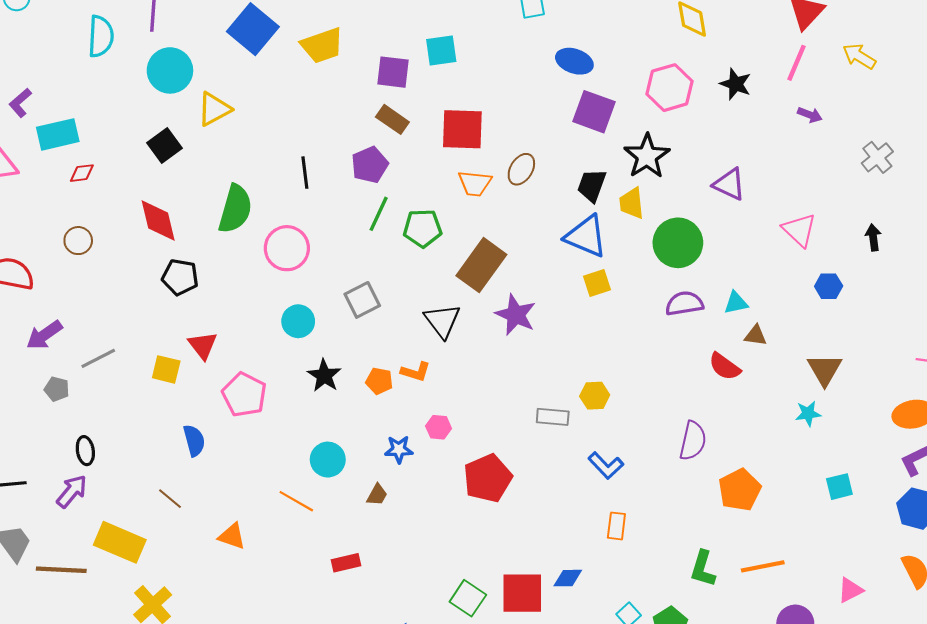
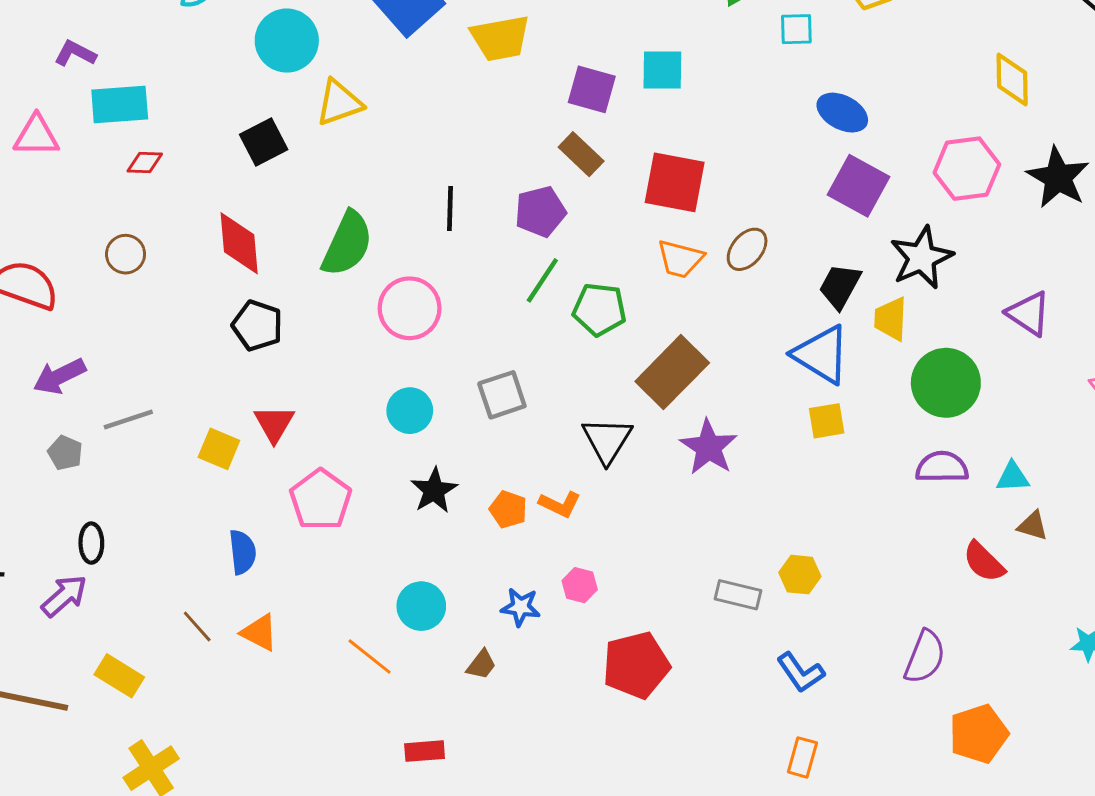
black star: (736, 84) -> (1058, 178), size x1.4
purple L-shape: (20, 103) -> (75, 53), turned 60
orange triangle: (232, 536) -> (259, 633), moved
yellow rectangle: (120, 542) -> (119, 676), size x0.7

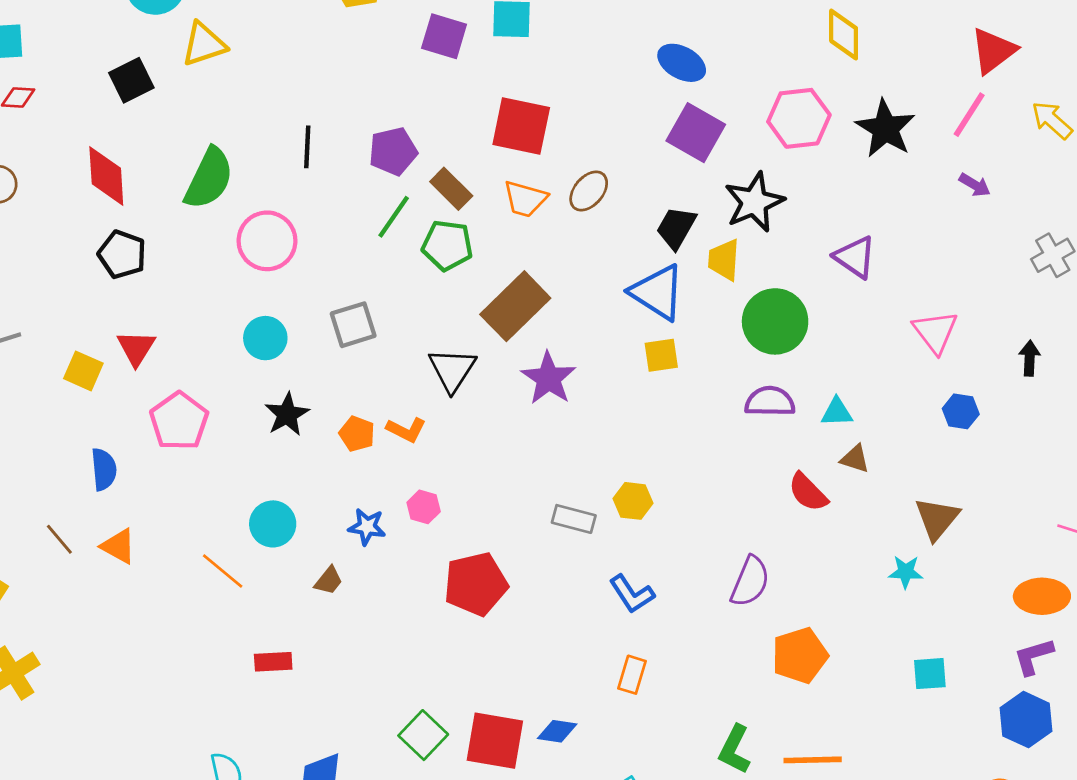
brown rectangle: (581, 154) -> (451, 189), moved

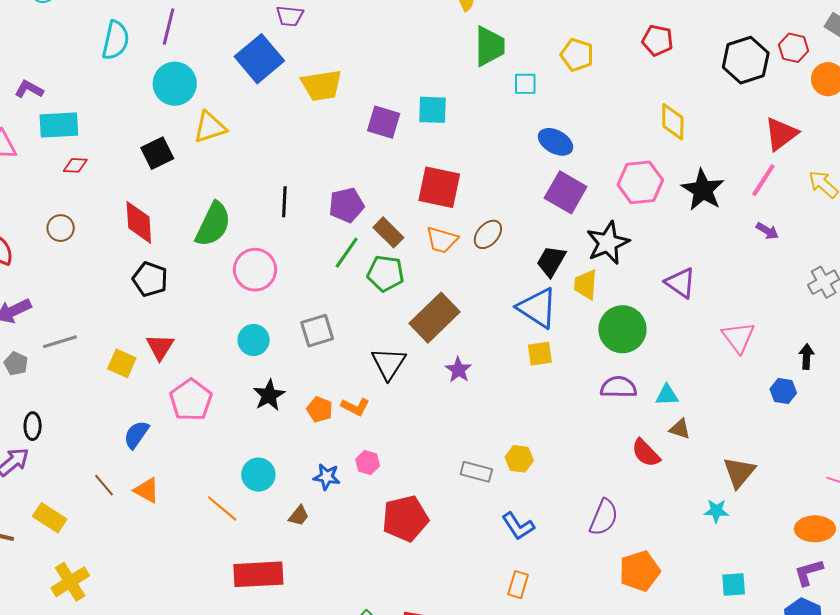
purple star: (549, 378) -> (458, 370), size x0.7
blue hexagon: (961, 411) -> (783, 391), moved
blue semicircle: (104, 469) -> (136, 435), turned -140
red rectangle: (273, 662) -> (258, 574), size x1.8

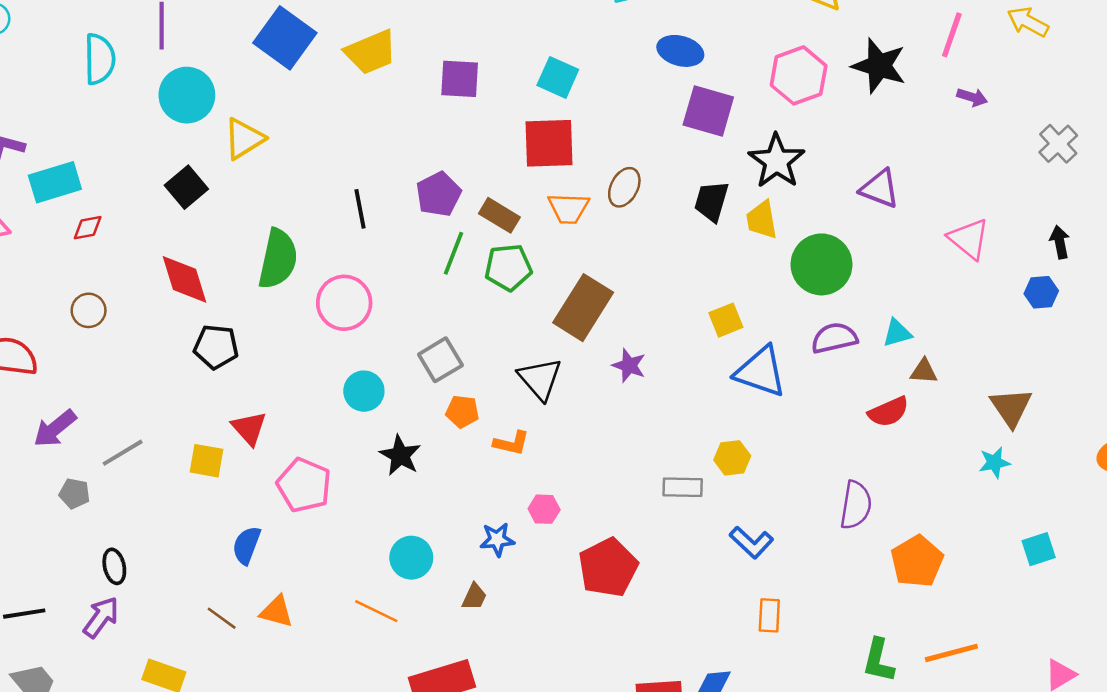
cyan square: (432, 110) -> (558, 77), moved, turned 36
blue triangle: (537, 308) -> (761, 372), moved
orange pentagon: (320, 409) -> (462, 412), moved
red semicircle: (646, 453) -> (889, 412), turned -56

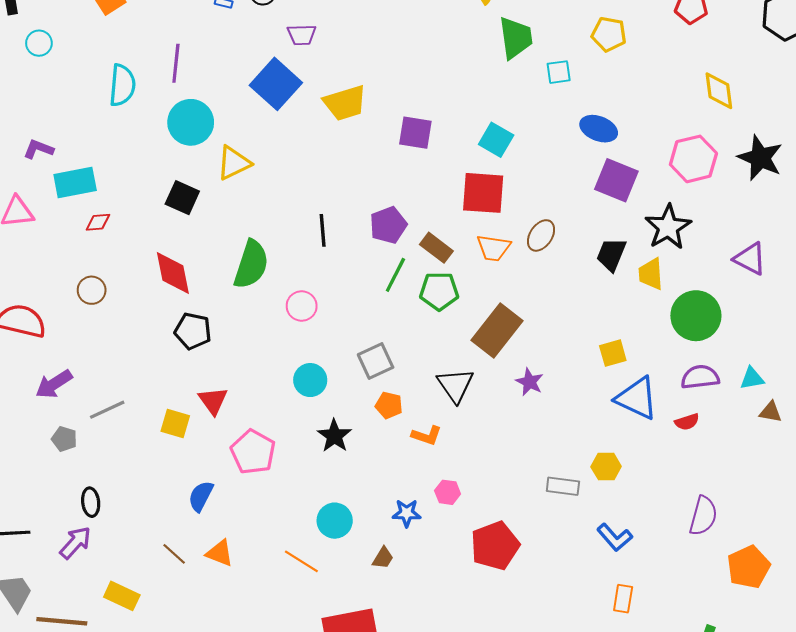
black square: (186, 187) -> (182, 198), turned -32
pink circle: (344, 303) -> (302, 306), size x0.7
red semicircle: (889, 412) -> (687, 422), moved, size x0.7

